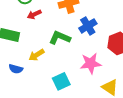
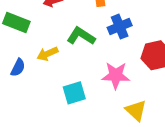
blue semicircle: (16, 69) -> (18, 68), turned -88

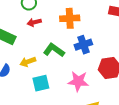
cyan square: (74, 93) -> (41, 83), moved

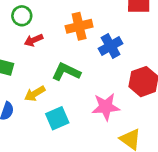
blue cross: (83, 45) -> (111, 46), moved

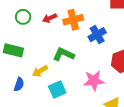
green circle: (22, 16) -> (23, 17), moved
red arrow: (34, 40) -> (50, 18), moved

